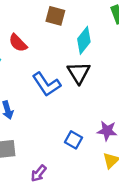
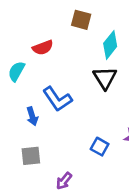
red semicircle: (18, 43) -> (43, 48), turned -66
blue L-shape: (46, 84) -> (57, 99), moved

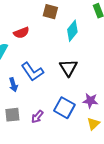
black triangle: (105, 78) -> (68, 68), moved
blue square: (100, 147) -> (64, 108), size x1.5
purple arrow: (64, 181) -> (37, 117), moved

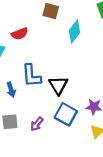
black triangle: (68, 68) -> (58, 85), moved
blue L-shape: (32, 72) -> (31, 76), turned 30

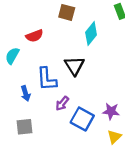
black triangle: (58, 85) -> (74, 66), moved
purple arrow: (37, 124) -> (62, 103), moved

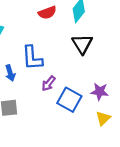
red semicircle: (34, 36) -> (47, 13), moved
black triangle: (74, 66) -> (82, 44), moved

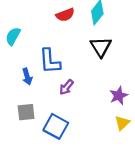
purple star: (100, 92) -> (119, 96), turned -30
blue square: (69, 100) -> (56, 126), moved

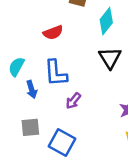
red semicircle: (65, 15) -> (53, 33), moved
cyan semicircle: (13, 36) -> (16, 67), moved

